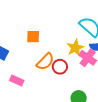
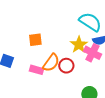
pink rectangle: (17, 81) -> (37, 70), moved

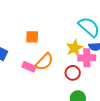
pink cross: (92, 53) -> (87, 58), turned -36
red circle: (66, 66) -> (73, 73), moved

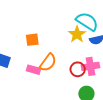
yellow star: (74, 48) -> (77, 34), moved
pink cross: (87, 58) -> (90, 66), moved

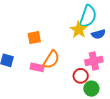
cyan semicircle: (87, 21) -> (88, 16), turned 80
red circle: (78, 69) -> (81, 76), moved

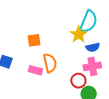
blue semicircle: (98, 34) -> (93, 47), moved
orange semicircle: (51, 60) -> (50, 63), turned -48

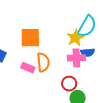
orange square: (34, 40) -> (30, 38), size x1.5
pink cross: (92, 66) -> (76, 58), moved

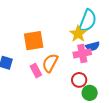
orange semicircle: (43, 62) -> (50, 63), turned -138
pink rectangle: (28, 68) -> (36, 71), turned 48

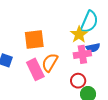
pink rectangle: (36, 71) -> (35, 69), size x1.5

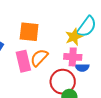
blue semicircle: (93, 48) -> (82, 68), moved
red circle: (78, 81) -> (63, 82), size x1.6

